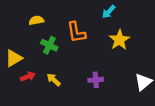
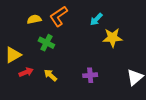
cyan arrow: (109, 12) -> (96, 19), moved
orange L-shape: (76, 32) -> (59, 16), moved, turned 65
yellow star: (119, 40) -> (113, 38), turned 30

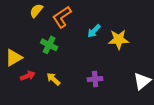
yellow semicircle: (34, 19) -> (36, 11), moved, turned -40
cyan arrow: (96, 19) -> (94, 31), moved

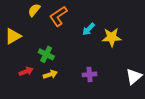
green cross: (49, 45) -> (46, 54), moved
yellow triangle: (14, 58) -> (13, 36), moved
yellow arrow: (53, 79) -> (50, 74), turned 120

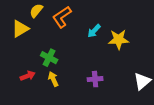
yellow triangle: (13, 36) -> (20, 29), moved
yellow arrow: (50, 74) -> (53, 79), turned -96

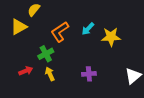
orange L-shape: (62, 17) -> (60, 32), moved
green cross: (49, 58) -> (46, 54), turned 35

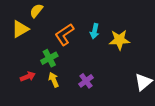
cyan arrow: (88, 29) -> (95, 31), turned -32
purple cross: (89, 74) -> (86, 81), moved, turned -32

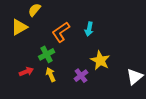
yellow star: (119, 40) -> (100, 60), moved, turned 30

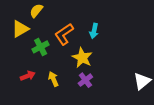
green cross: (47, 54) -> (41, 47), moved
yellow star: (100, 60) -> (82, 58), moved

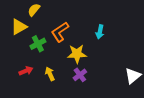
cyan arrow: (94, 31) -> (100, 32), moved
yellow star: (82, 58) -> (77, 54), turned -30

